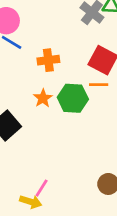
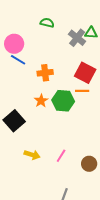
pink line: (42, 188) -> (61, 156), moved
yellow arrow: (31, 202) -> (32, 155), moved

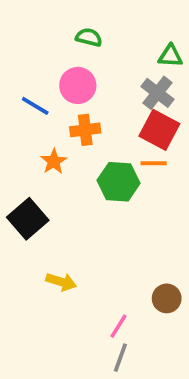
gray cross: (77, 38) -> (157, 93), moved
pink circle: (14, 44) -> (78, 85), moved
orange star: (41, 101) -> (54, 161), moved
pink line: (61, 156) -> (119, 326), moved

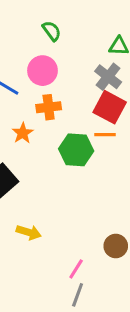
green semicircle: (89, 37) -> (52, 31), turned 40

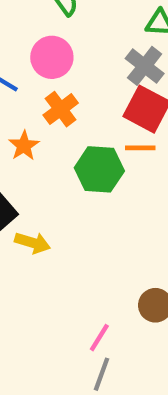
orange cross: (49, 107) -> (61, 109), turned -30
yellow arrow: (29, 232) -> (32, 243), moved

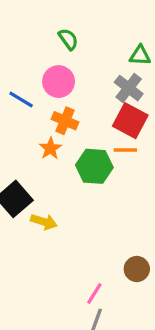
orange cross: (61, 109) -> (65, 121), turned -30
orange star: (24, 146) -> (50, 148), moved

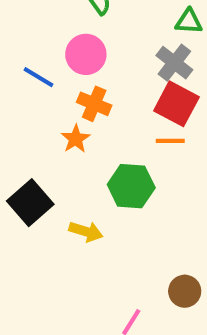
green hexagon: (94, 166) -> (131, 186), moved
yellow arrow: (44, 222) -> (86, 231), moved

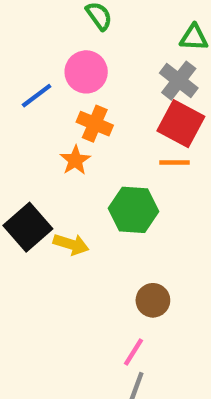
blue line: (38, 77) -> (37, 96), turned -68
yellow arrow: (86, 231) -> (71, 244), moved
brown circle: (185, 291) -> (153, 300), moved

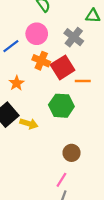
gray cross: (179, 81) -> (74, 37), moved
red square: (181, 124) -> (63, 67), moved, turned 30
orange star: (75, 160) -> (16, 83), moved

